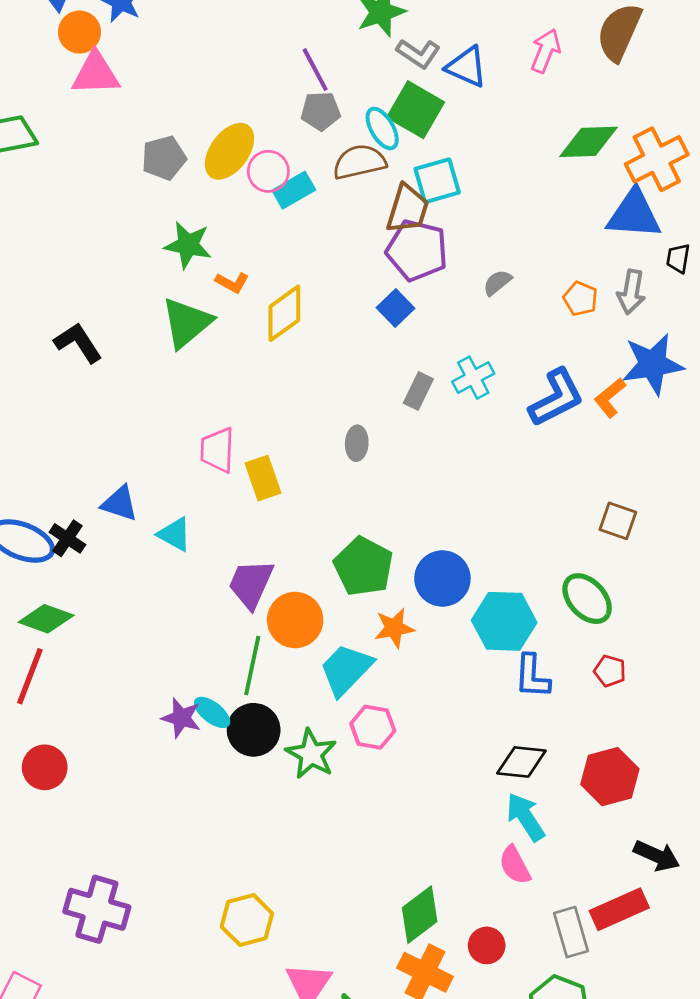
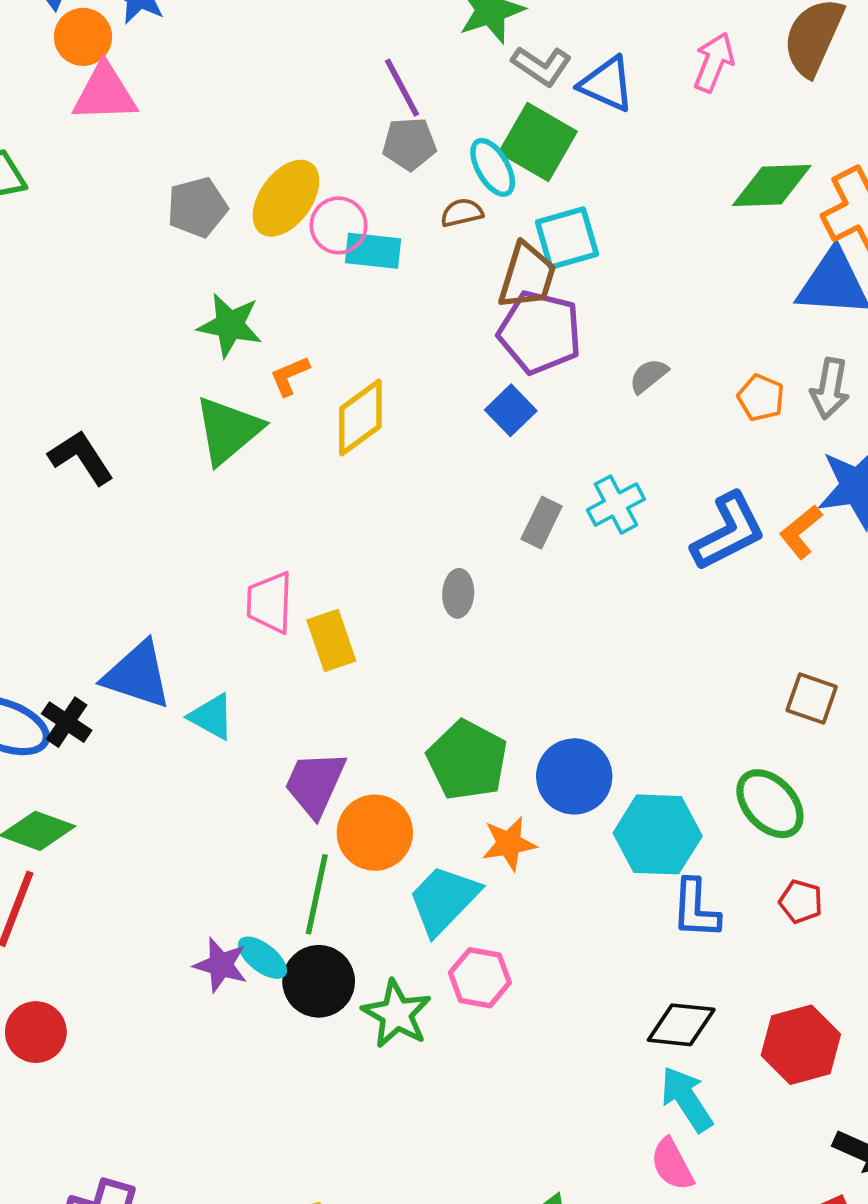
brown semicircle: (359, 162) -> (462, 213), size x0.6
cyan rectangle: (294, 190) -> (373, 251), turned 36
orange L-shape: (232, 283) -> (290, 376), turned 128
blue triangle: (120, 503) -> (137, 675), size x1.4

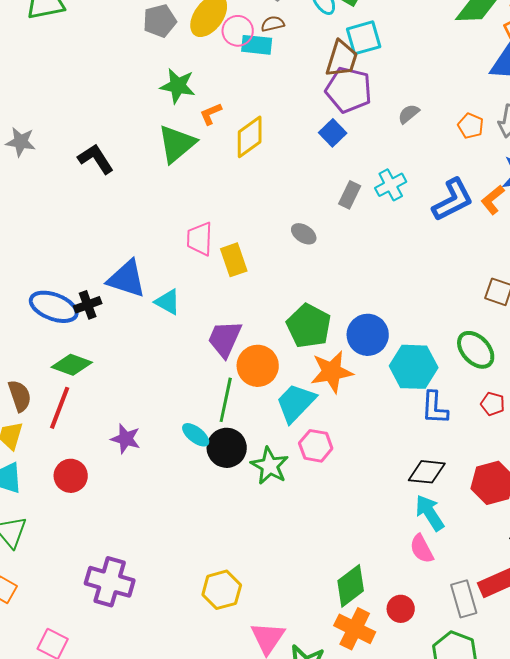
brown semicircle: (462, 213) -> (273, 24), moved
gray ellipse: (458, 593) -> (304, 234), turned -60
black cross: (67, 722) -> (88, 305), turned 36
orange star: (509, 844) -> (332, 372), size x1.4
purple star: (221, 965) -> (126, 439), moved

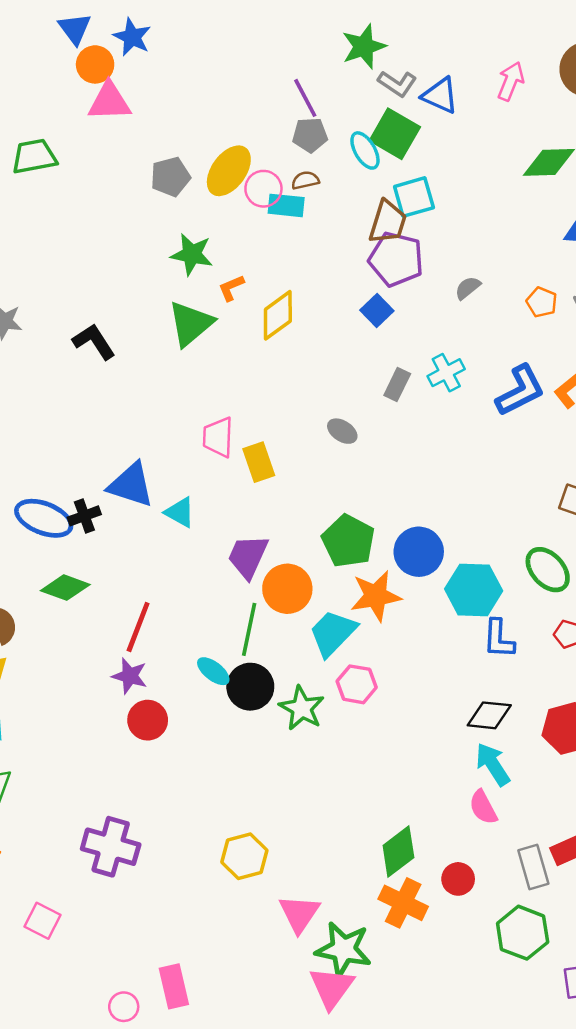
red line: (60, 408) -> (138, 627), moved
red circle: (71, 476) -> (148, 720), moved

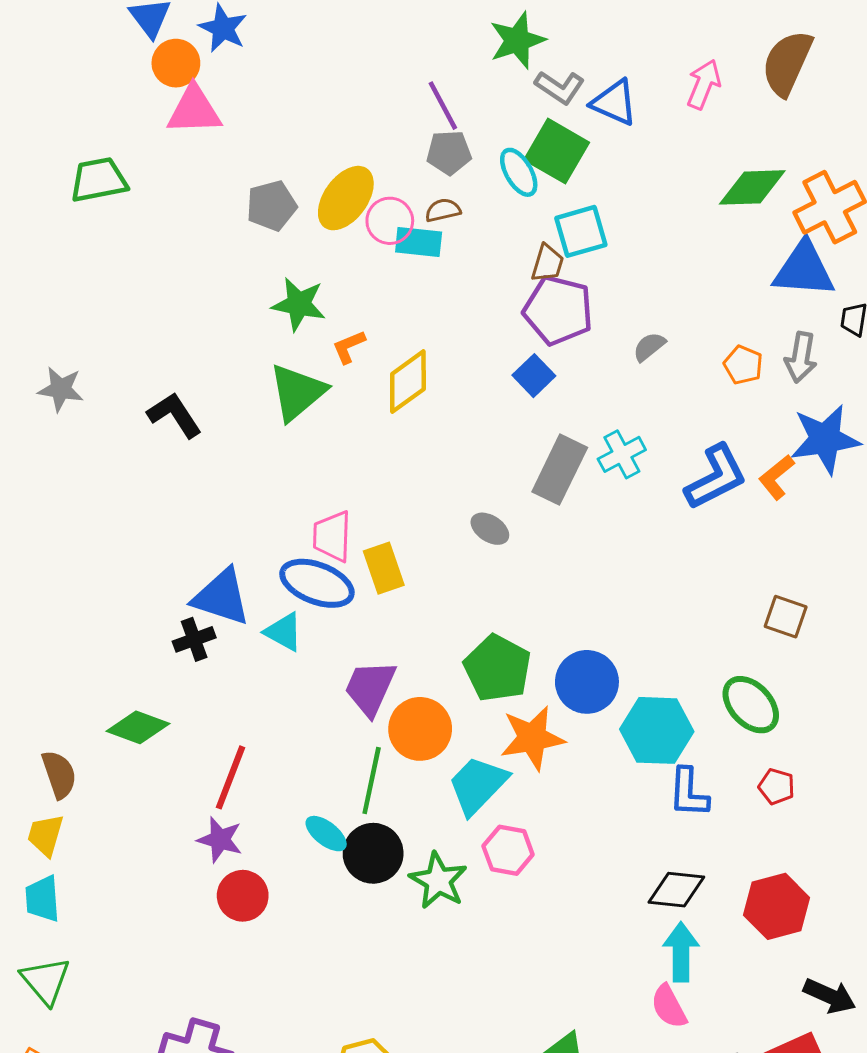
brown trapezoid: (388, 222) -> (548, 263), size x0.7
gray rectangle: (397, 385) -> (560, 470), size x1.6
black cross: (84, 516) -> (194, 639), moved
blue ellipse: (44, 518) -> (317, 583), moved
cyan arrow: (493, 764) -> (681, 952), turned 33

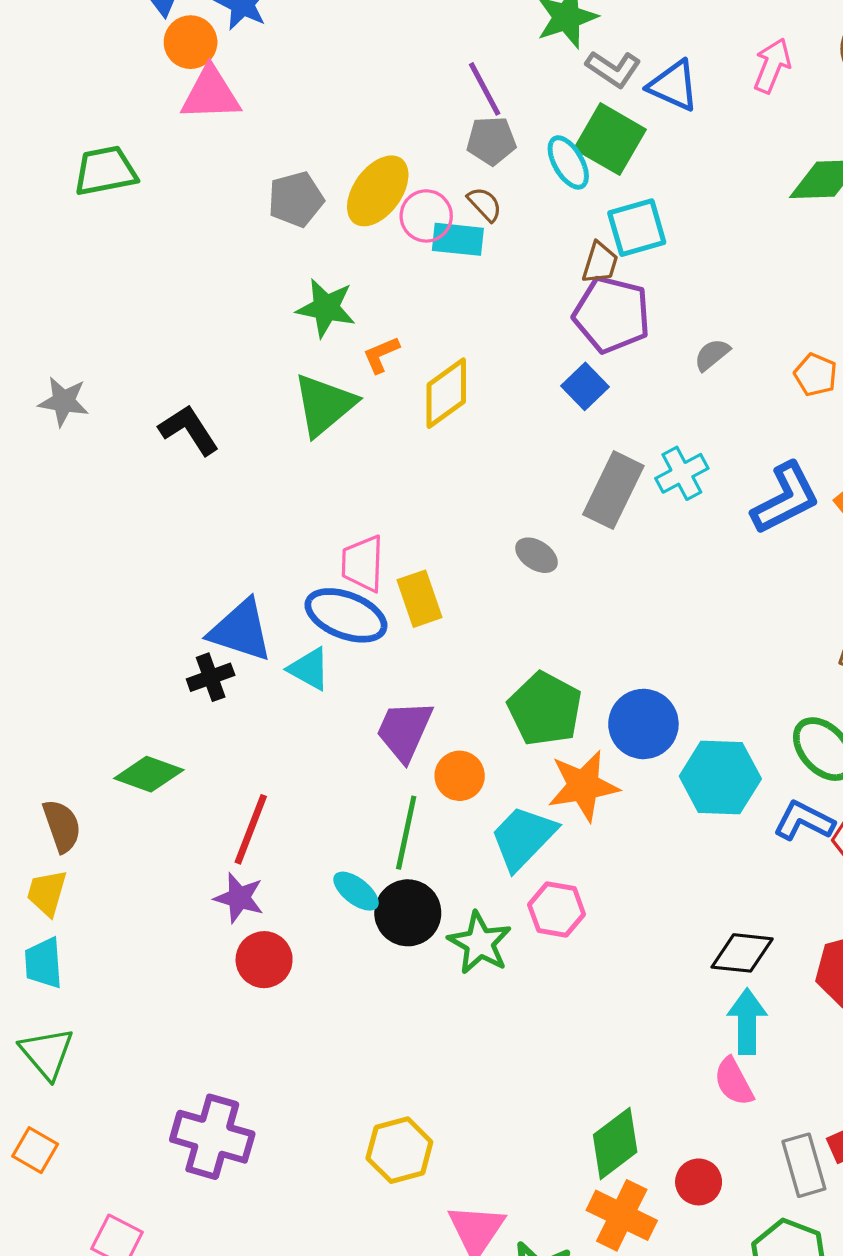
brown semicircle: (443, 210) -> (485, 204), turned 60
orange circle: (420, 729) -> (460, 776), size x0.7
blue L-shape: (689, 793) -> (804, 821), moved, turned 114

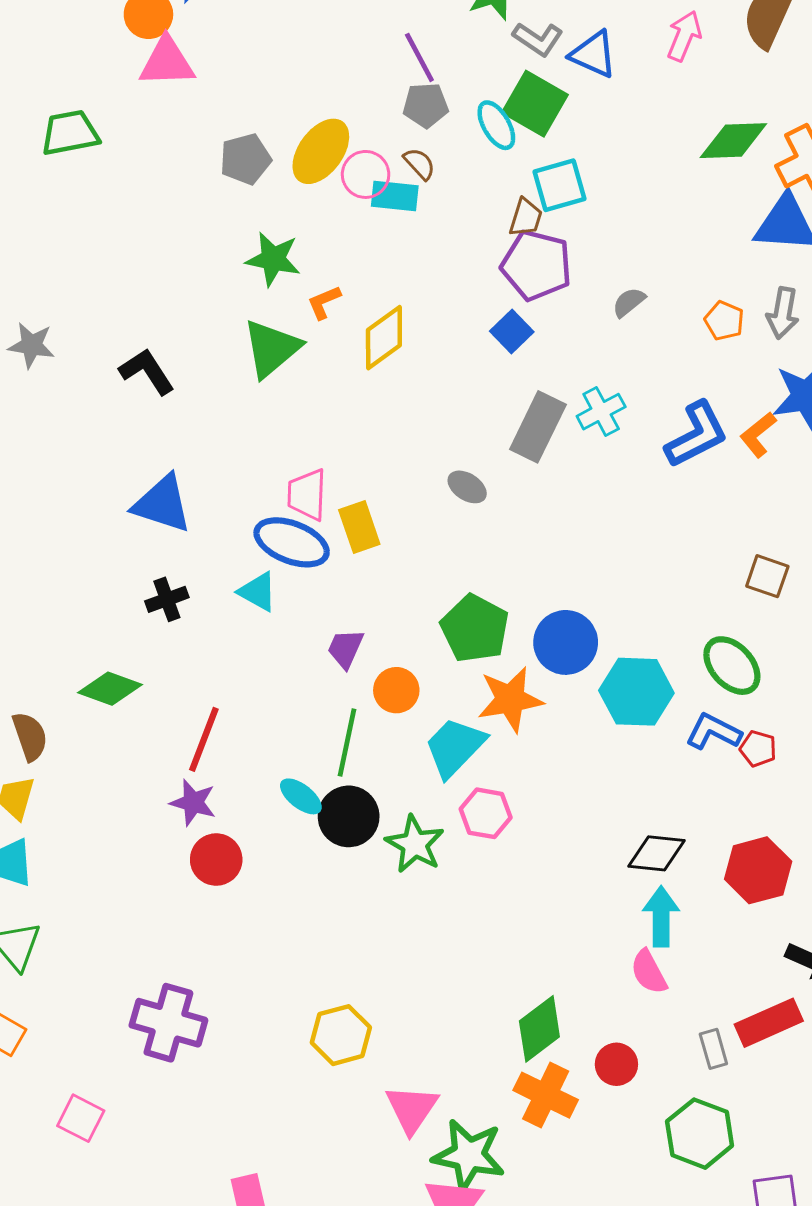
blue triangle: (241, 630) -> (162, 504), moved
purple trapezoid: (404, 731) -> (345, 649), size x0.7
gray rectangle: (804, 1165) -> (713, 1049), size x0.7

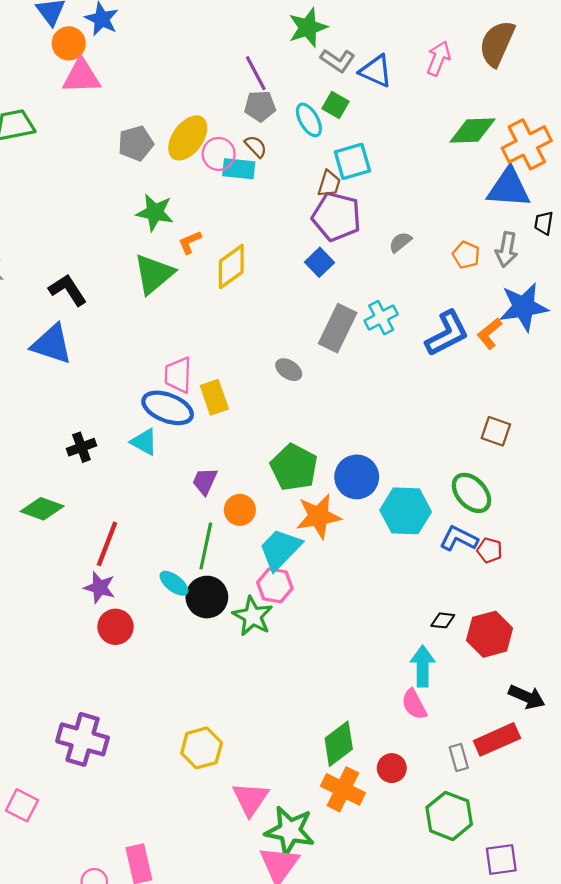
green square: (535, 104) -> (335, 105), size x0.6
blue triangle: (162, 504) -> (52, 344), moved
pink hexagon: (486, 813) -> (275, 585), moved
black diamond: (656, 853) -> (443, 620), moved, size x0.6

